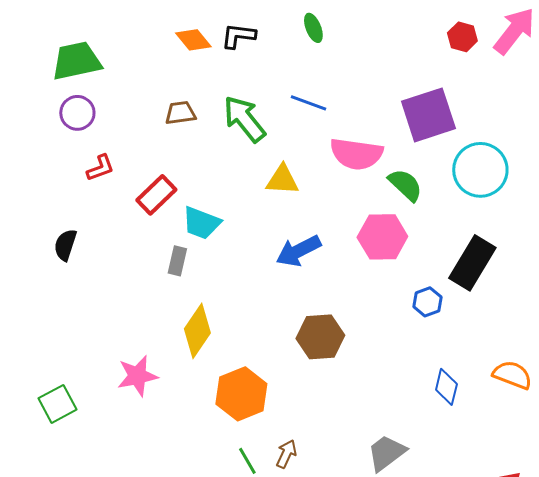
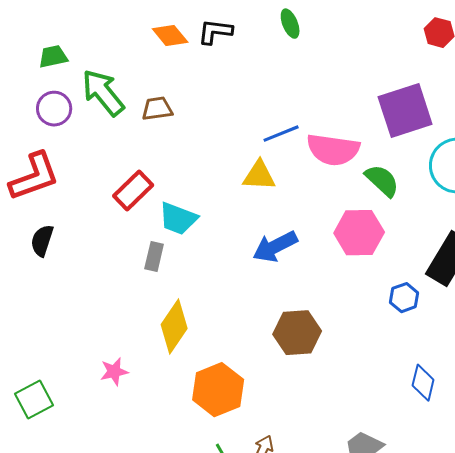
green trapezoid: (76, 61) -> (53, 57), size x0.6
blue line: (308, 103) -> (281, 134), moved, turned -42
green arrow: (244, 119) -> (103, 93), moved
red L-shape: (100, 168) -> (34, 177), moved, size x1.8
pink star: (137, 376) -> (114, 372), size x0.7

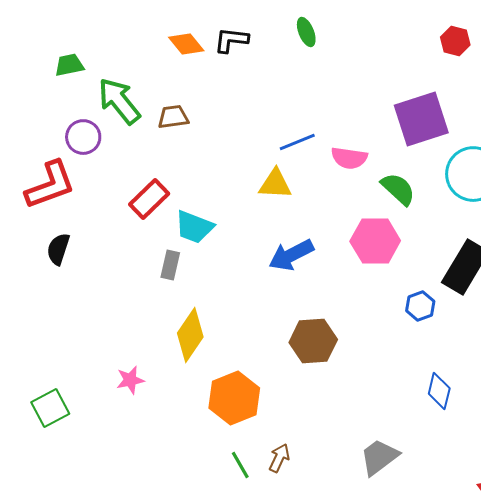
purple circle: (54, 109) -> (83, 137), moved
pink semicircle: (333, 150) -> (349, 158), size x0.7

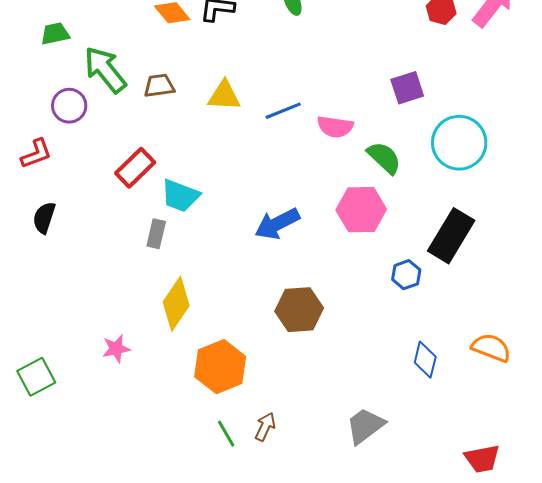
purple square: (421, 119) -> (407, 88), size x0.6
yellow triangle: (275, 184) -> (224, 96), moved
red L-shape: (50, 185) -> (36, 154), size x0.6

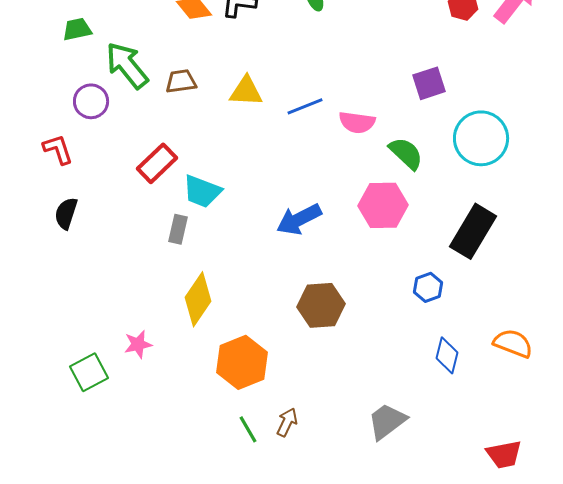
red L-shape: (36, 154) -> (58, 149), turned -88
blue hexagon: (406, 275) -> (428, 287), moved
green square: (36, 377) -> (89, 372), moved

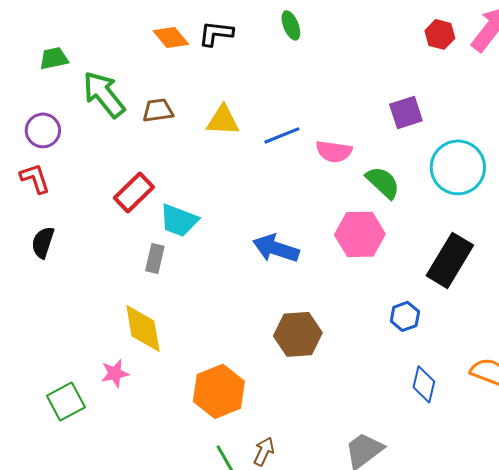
purple circle: (91, 101) -> (43, 130), moved
blue arrow: (299, 219) -> (276, 248), turned 45
yellow diamond: (198, 299) -> (143, 328), moved, turned -44

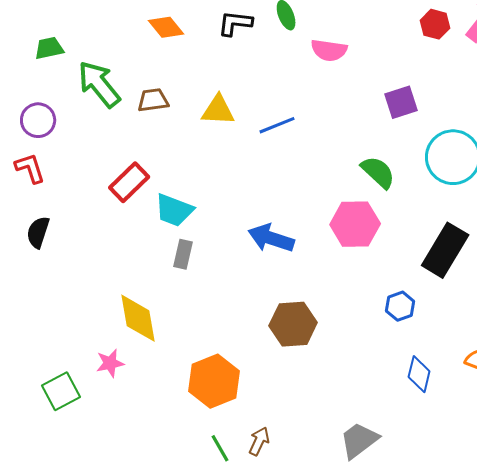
black L-shape: (216, 33) -> (235, 23), moved
pink semicircle: (334, 151) -> (329, 50), moved
gray rectangle: (155, 258) -> (183, 254), moved

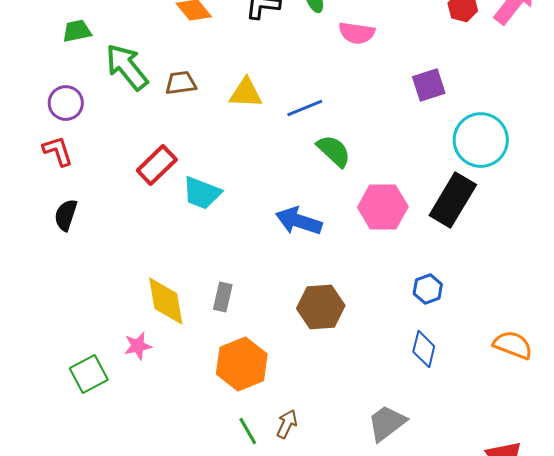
green semicircle: (378, 172) -> (334, 151), moved
black rectangle: (445, 250) -> (453, 200), moved
gray rectangle: (183, 254) -> (223, 297), moved
blue diamond: (419, 374) -> (424, 349), moved

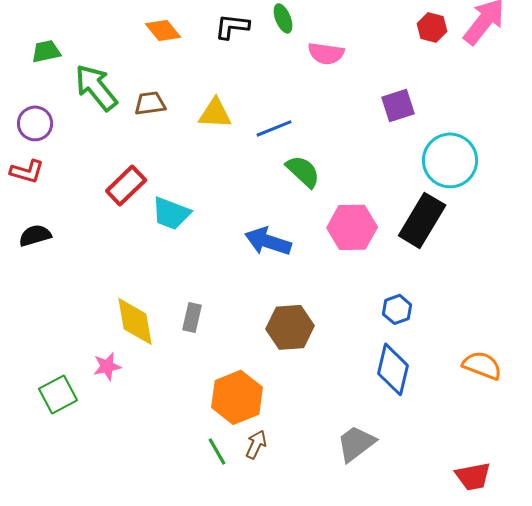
red L-shape: (58, 151) -> (27, 171), turned 124
black semicircle: (66, 215) -> (35, 235), turned 56
blue diamond: (424, 349) -> (393, 369), size x1.4
orange hexagon: (242, 364) -> (237, 397), moved

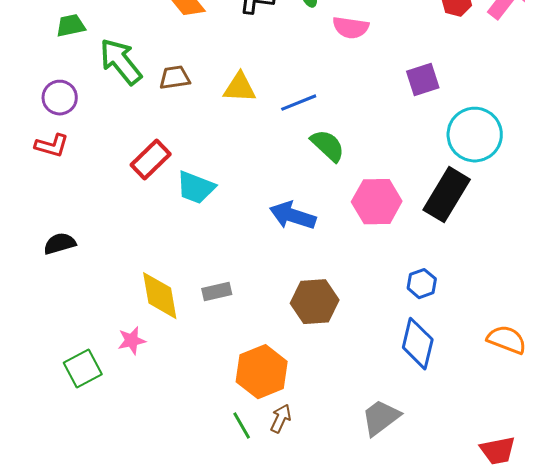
black semicircle: (35, 235) -> (60, 244), moved
gray rectangle: (192, 317) -> (217, 292), turned 64

